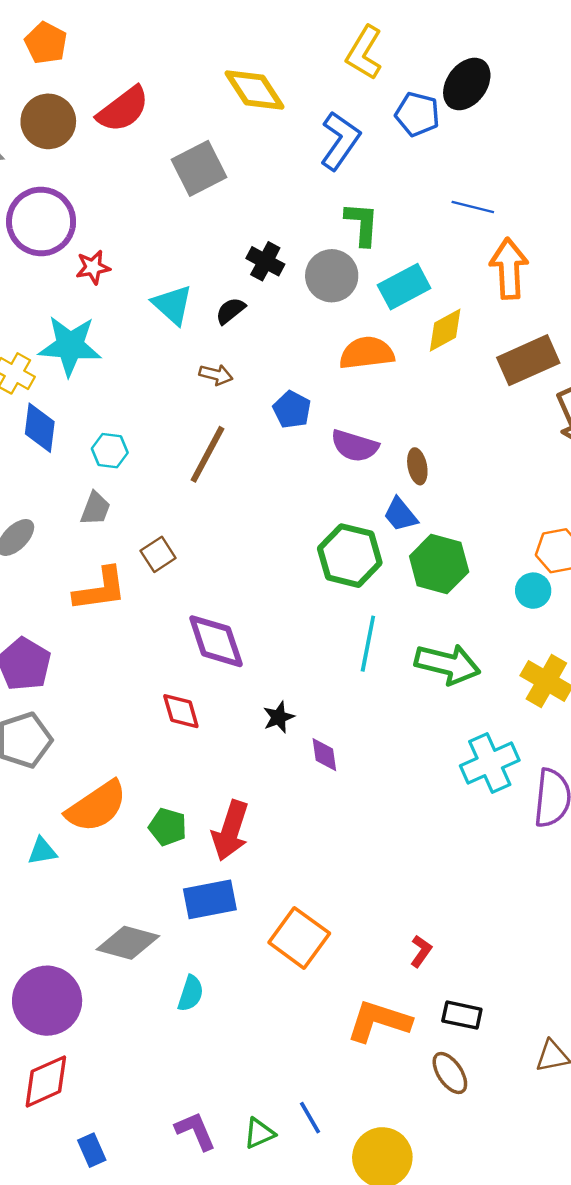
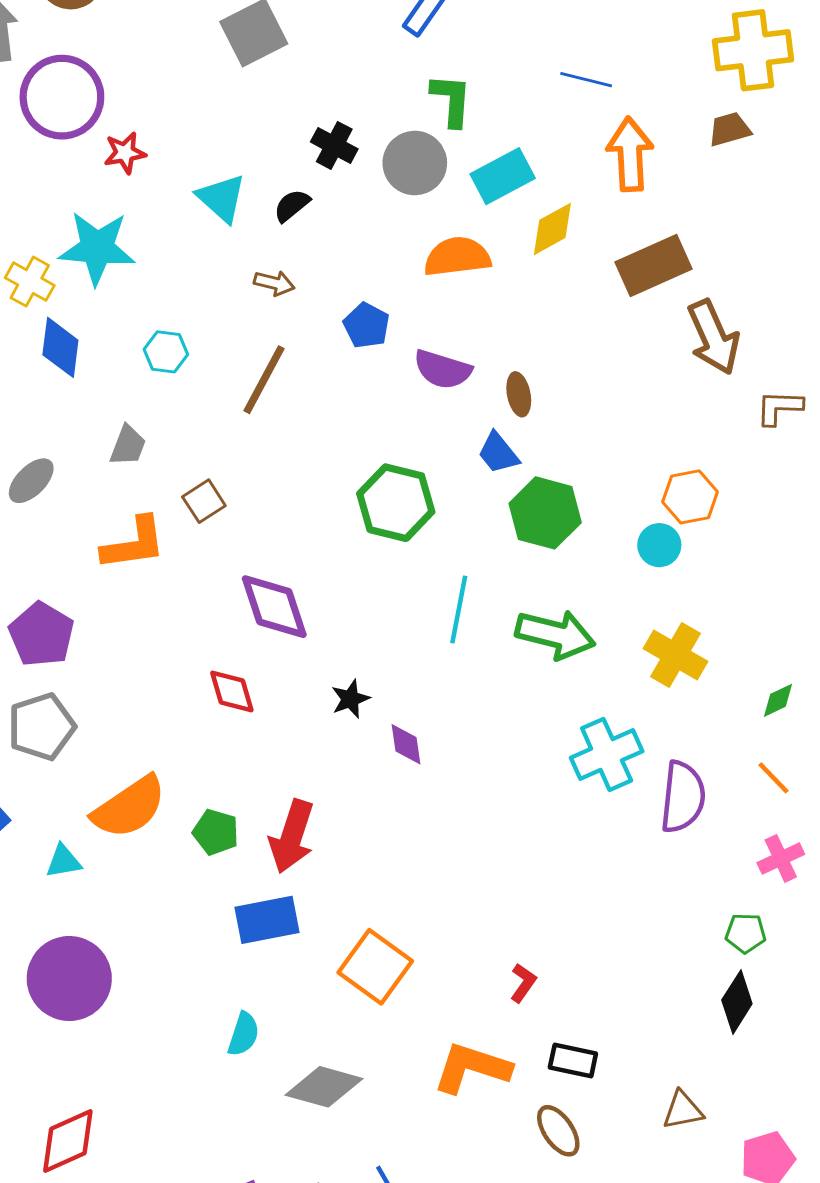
cyan hexagon: (110, 451) -> (166, 352), moved
green hexagon: (350, 556) -> (396, 503), moved
gray diamond: (128, 943) -> (324, 1087), moved
purple circle: (47, 1001) -> (69, 979), moved

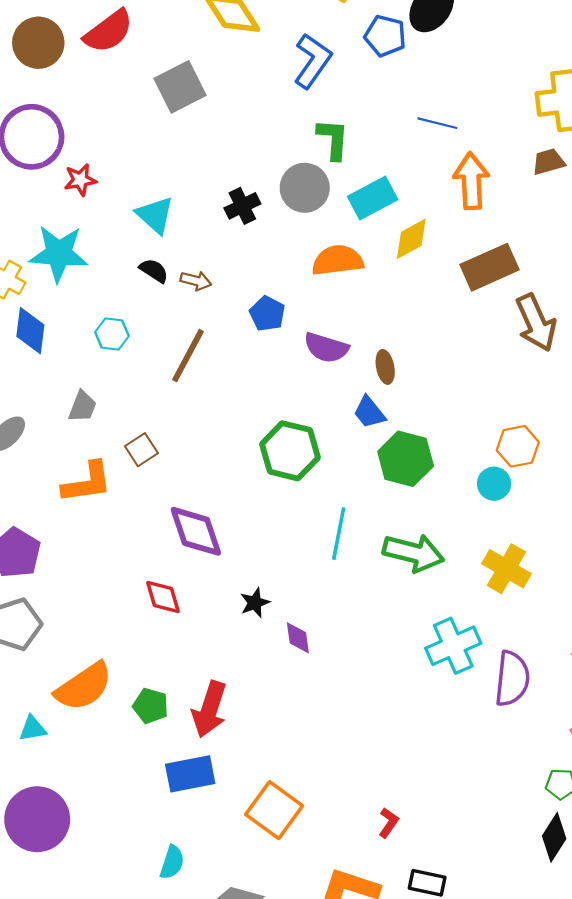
black cross: (334, 145) -> (242, 206), moved, turned 36
black semicircle: (292, 205) -> (154, 271), moved, turned 72

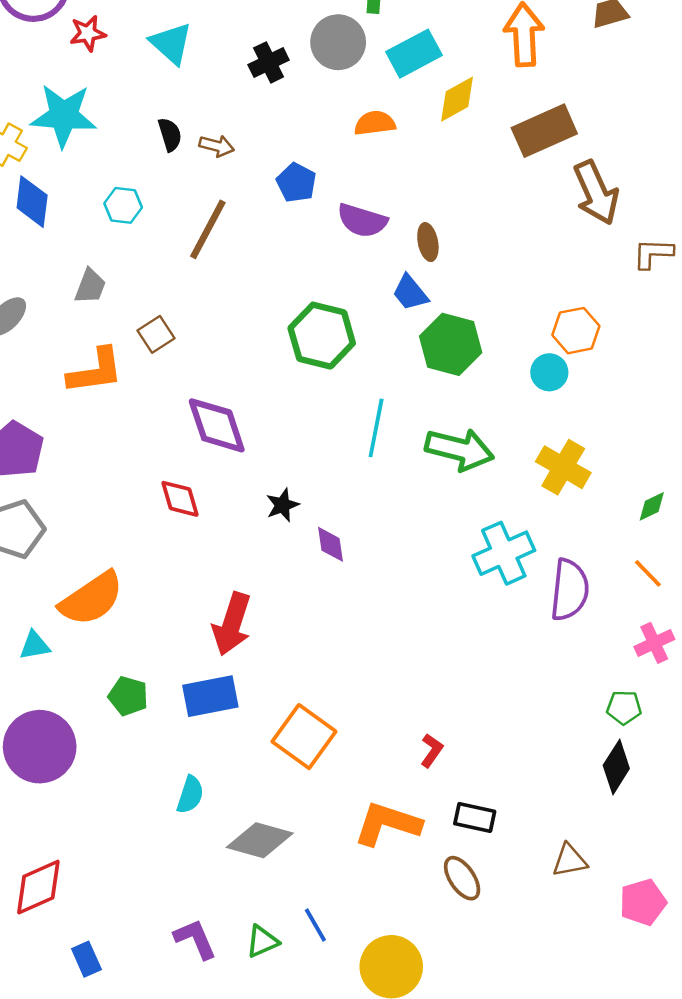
cyan triangle: (155, 215) -> (171, 43), moved
orange semicircle: (338, 260) -> (375, 123), size x0.7
black semicircle: (154, 271) -> (170, 135), turned 40
green pentagon: (151, 706) -> (128, 696), moved

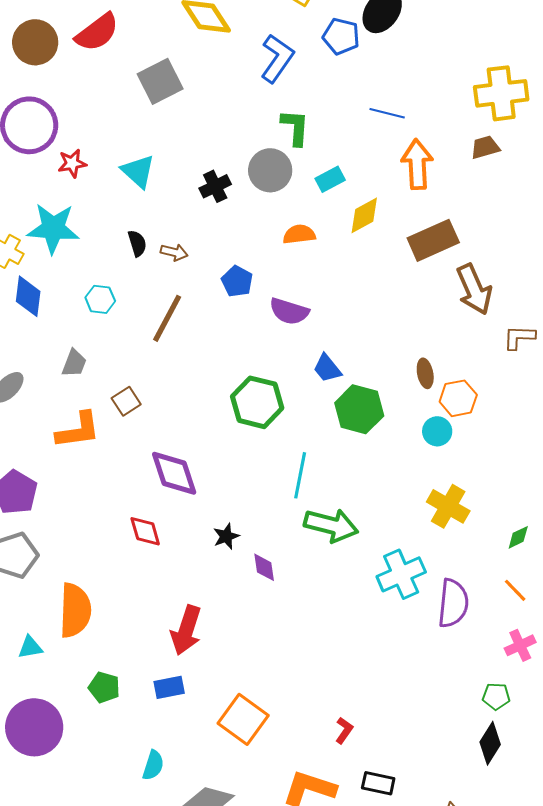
cyan rectangle: (414, 54) -> (330, 179), size x0.7
brown ellipse: (428, 242) -> (425, 373), moved
green arrow: (460, 449) -> (331, 525), moved
orange semicircle: (91, 599) -> (75, 610), turned -54
blue rectangle: (210, 696) -> (169, 687), size x0.7

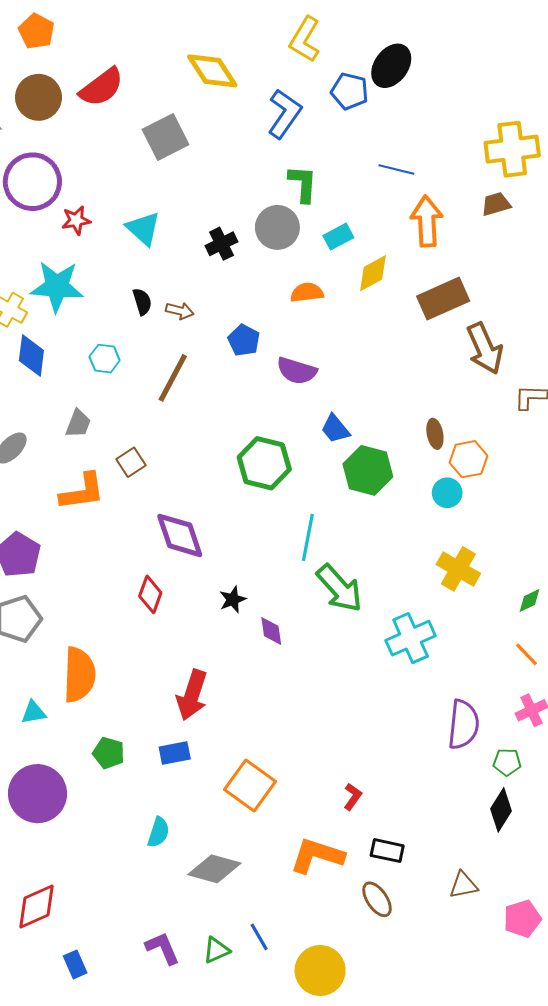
green arrow: (331, 525) -> (339, 588), turned 34
red diamond: (145, 531) -> (150, 594), turned 36
purple semicircle: (453, 603) -> (463, 725), moved

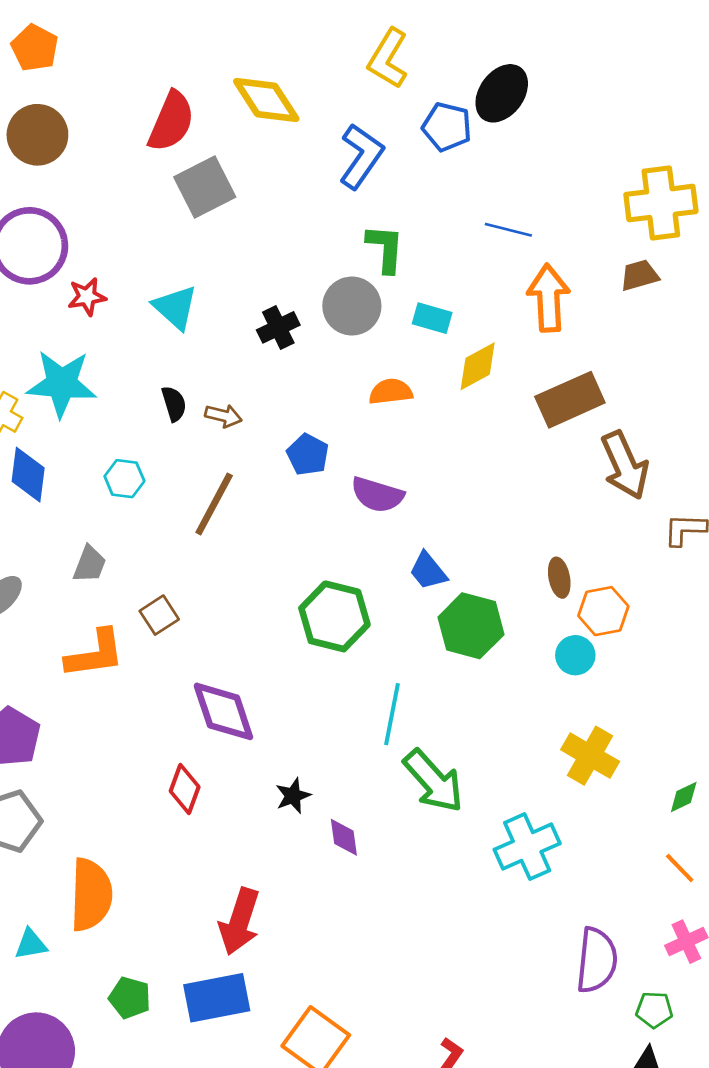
red semicircle: (102, 87) -> (171, 121), moved, turned -30
cyan rectangle: (338, 237) -> (432, 318), turned 44
blue rectangle: (175, 753) -> (217, 998), size x1.6

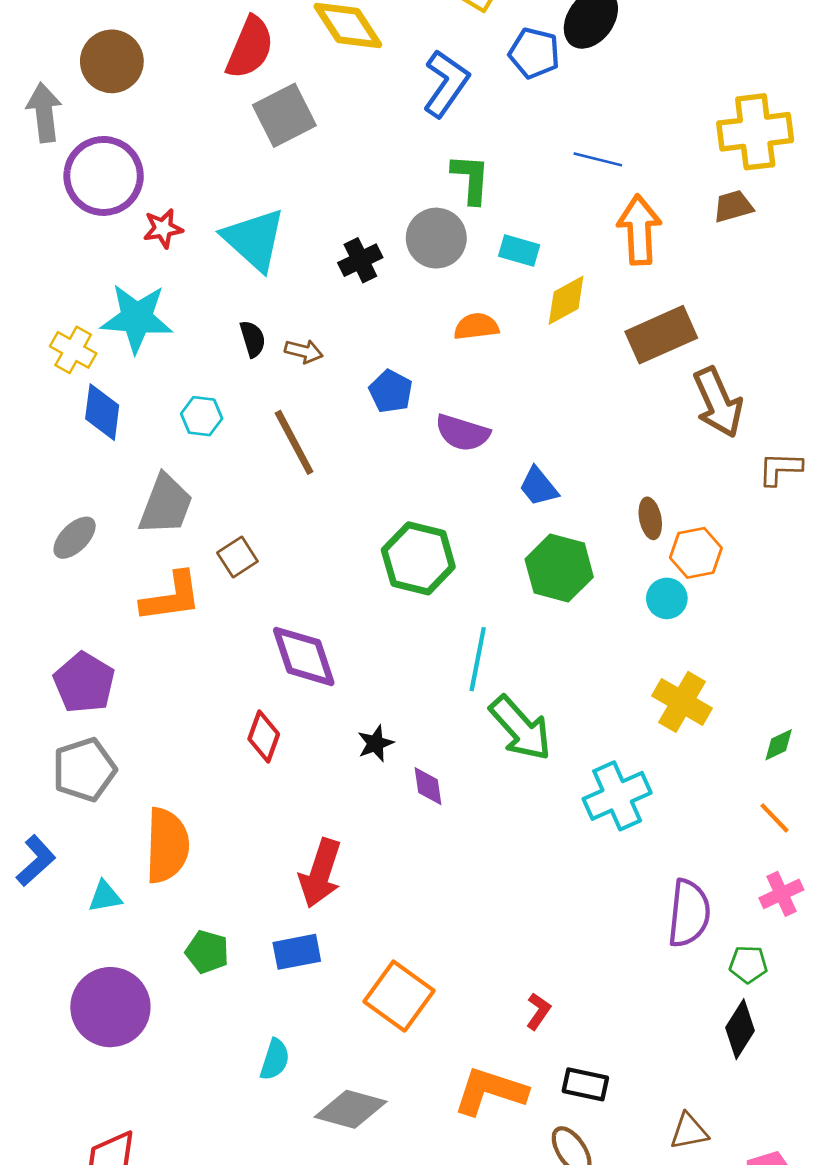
cyan triangle: (175, 307) -> (254, 239), size x1.4
brown line: (214, 504) -> (294, 442), turned -56
gray trapezoid: (90, 564) -> (166, 505), size x1.6
blue trapezoid: (428, 571) -> (538, 487), moved
blue rectangle: (217, 998) -> (297, 952), size x0.7

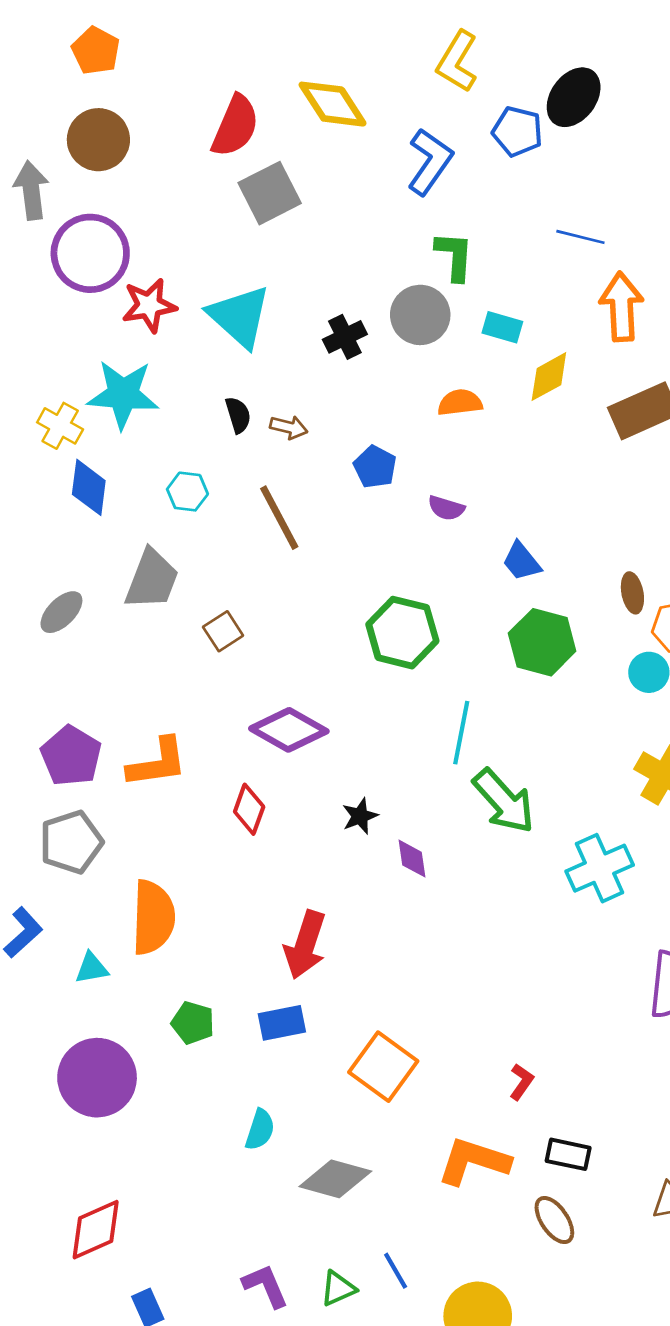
red star: (163, 228) -> (149, 305), size x1.4
purple semicircle: (463, 433) -> (446, 508), size x0.7
orange L-shape: (171, 597) -> (157, 763), moved
purple diamond: (304, 656) -> (289, 730), turned -42

